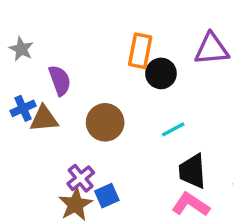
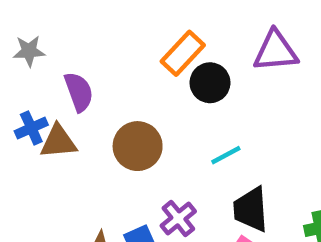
gray star: (21, 49) -> (29, 51), turned -30
orange rectangle: (140, 51) -> (183, 53), turned 32
purple cross: (81, 178) -> (178, 218), moved

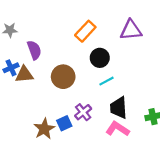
black circle: (210, 83) -> (100, 58), moved

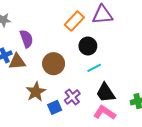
purple triangle: (131, 30) -> (102, 15), moved
black trapezoid: (119, 108) -> (106, 93), turned -30
brown star: (44, 129) -> (36, 92), moved

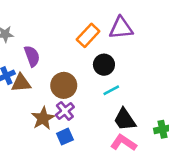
purple cross: (72, 97) -> (65, 111), moved

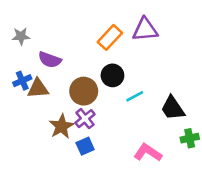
purple semicircle: (32, 56) -> (50, 60), turned 130
black circle: (104, 65) -> (112, 75), moved
black trapezoid: (125, 120) -> (173, 108), moved

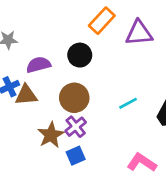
orange rectangle: (110, 37) -> (102, 21), moved
purple semicircle: (50, 60) -> (38, 65), turned 145
black circle: (112, 75) -> (80, 55), moved

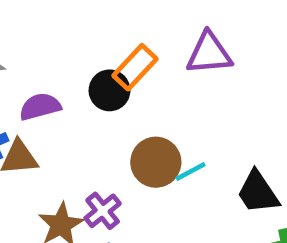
orange rectangle: (102, 21) -> (135, 67), moved
brown circle: (74, 98) -> (156, 162), moved

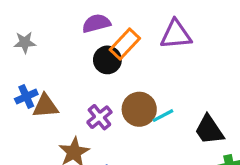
purple semicircle: (40, 107) -> (96, 23), moved
purple cross: (103, 211) -> (99, 117), moved

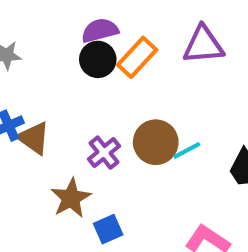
black circle: (107, 60) -> (98, 59), moved
brown triangle: (45, 106) -> (34, 138), turned 40

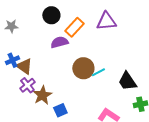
purple semicircle: (100, 30) -> (59, 42), moved
black circle: (98, 59) -> (51, 15), moved
purple cross: (104, 153) -> (27, 85), moved

